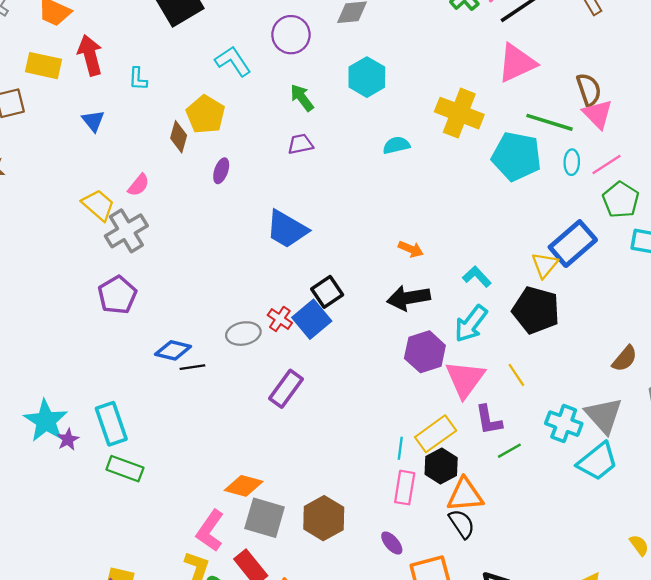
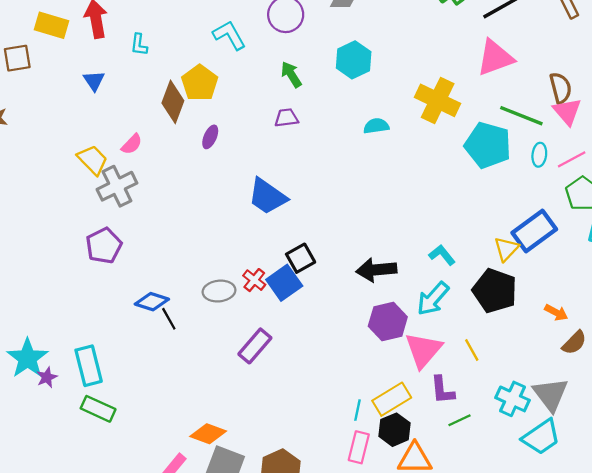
brown diamond: (179, 137) -> (173, 102), size x1.4
orange arrow: (411, 249) -> (556, 312), moved
black line: (192, 367) -> (169, 319), turned 65

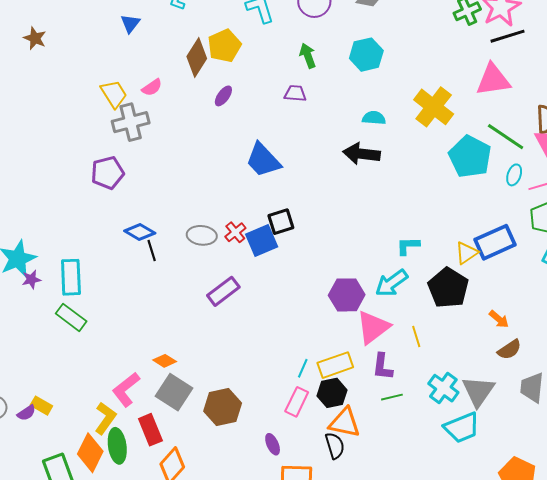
cyan L-shape: (442, 255) -> (408, 246), turned -65
black arrow: (376, 270) -> (362, 154), moved
orange diamond: (208, 434) -> (165, 361), size x0.7

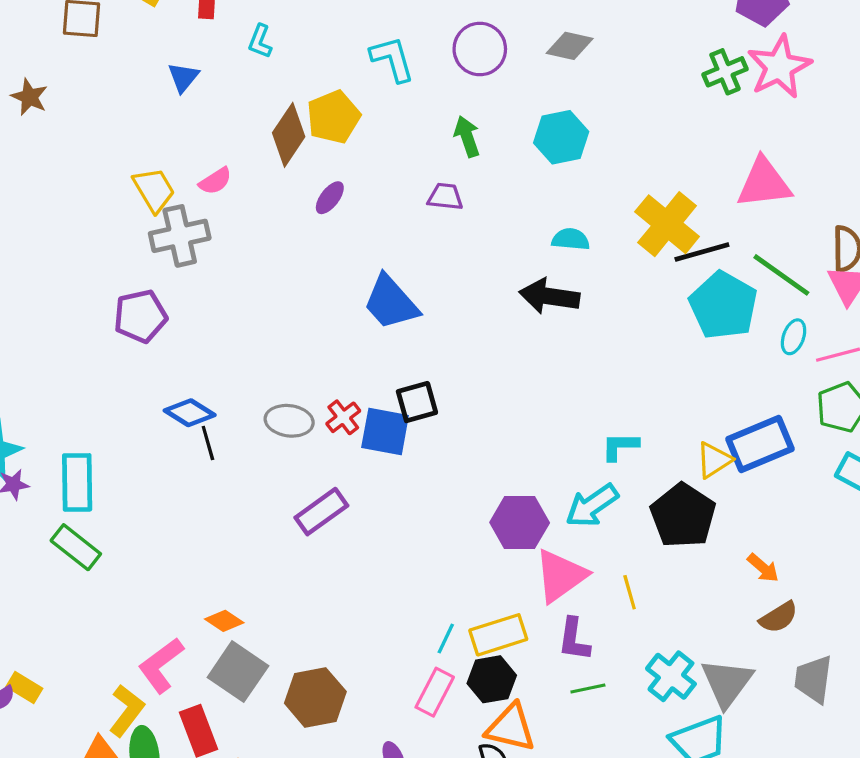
black line: (507, 36) -> (702, 252), moved
blue square: (262, 240) -> (385, 432), turned 32

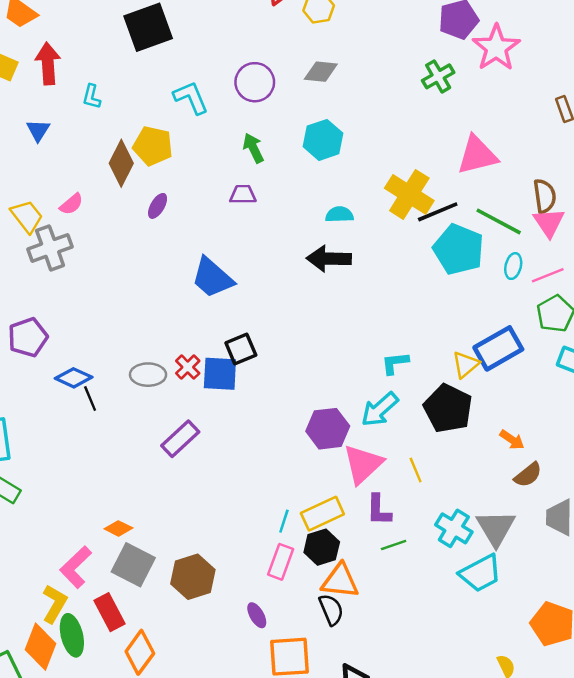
pink star: (779, 67) -> (496, 48), moved
yellow pentagon: (333, 117) -> (153, 146), turned -30
purple pentagon: (140, 316) -> (28, 337), moved

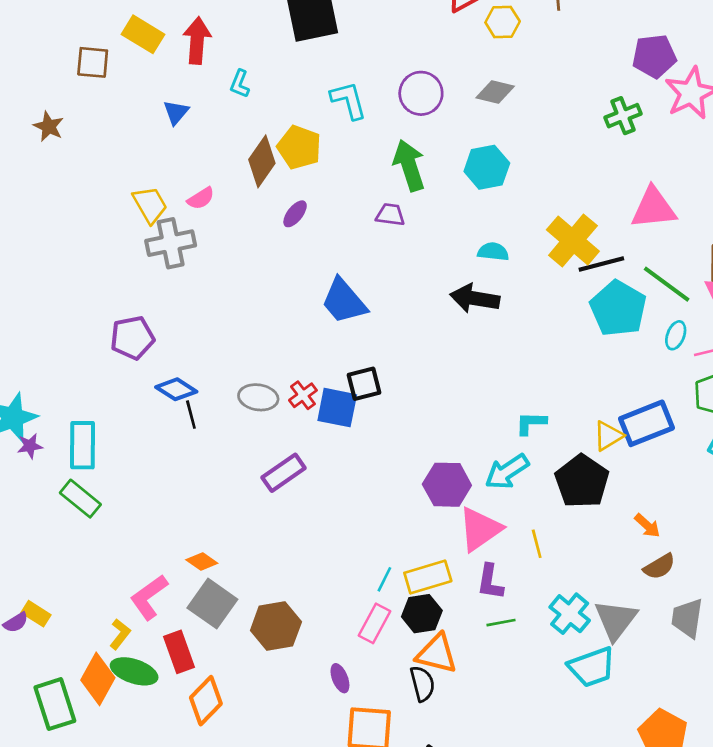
green arrow: (253, 148) -> (409, 165), size x1.5
yellow L-shape: (55, 604) -> (120, 634), size x0.7
green ellipse: (72, 635) -> (134, 671), turned -66

